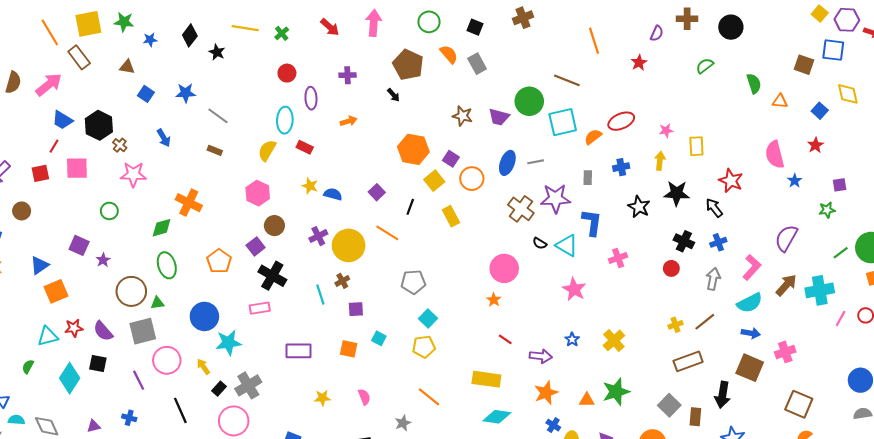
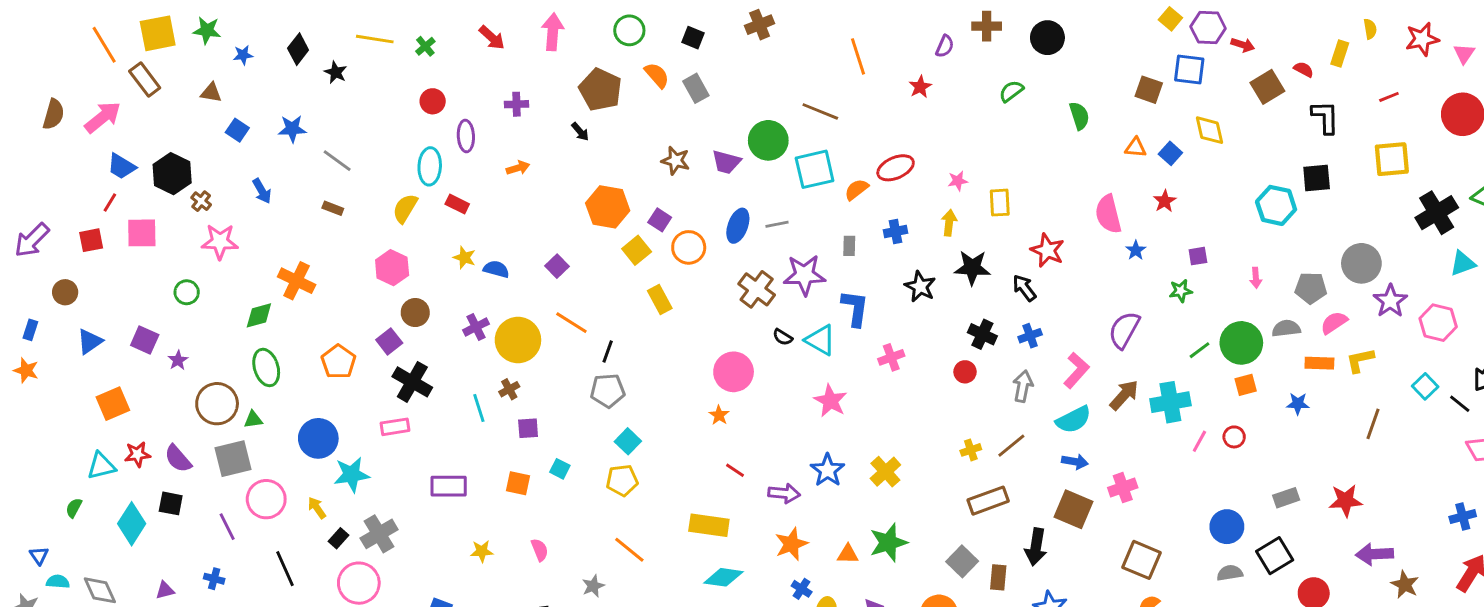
orange triangle: (780, 101) -> (1136, 148), moved
black line: (410, 207) -> (608, 352), moved
blue triangle: (39, 265) -> (90, 341), moved
blue star: (572, 339) -> (828, 470), size x1.6

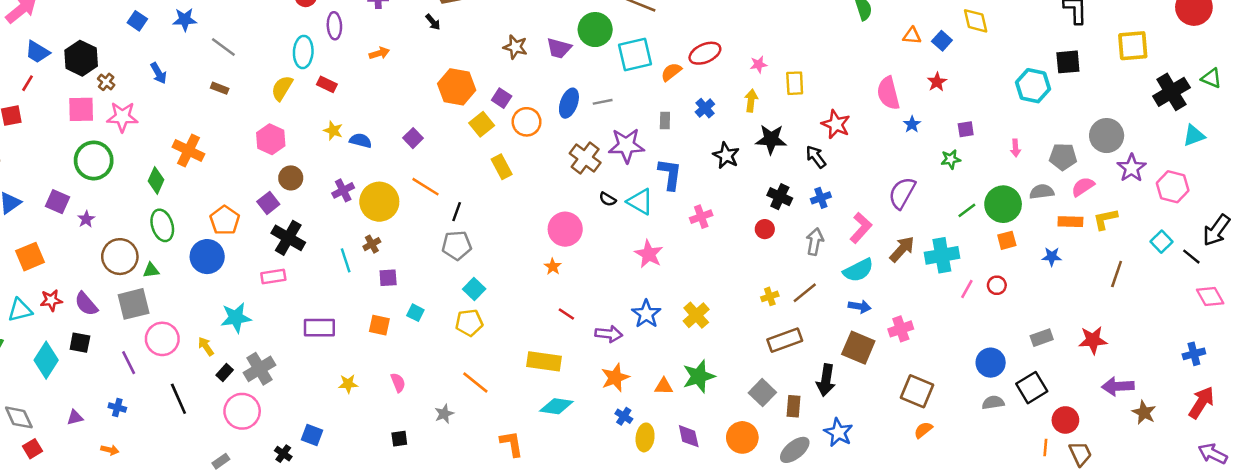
blue cross: (896, 231) -> (705, 108), turned -30
pink square: (142, 233) -> (81, 109), moved
green circle: (187, 292) -> (94, 160), size x1.8
green diamond: (259, 315) -> (156, 180), turned -50
blue circle: (318, 438) -> (207, 257), moved

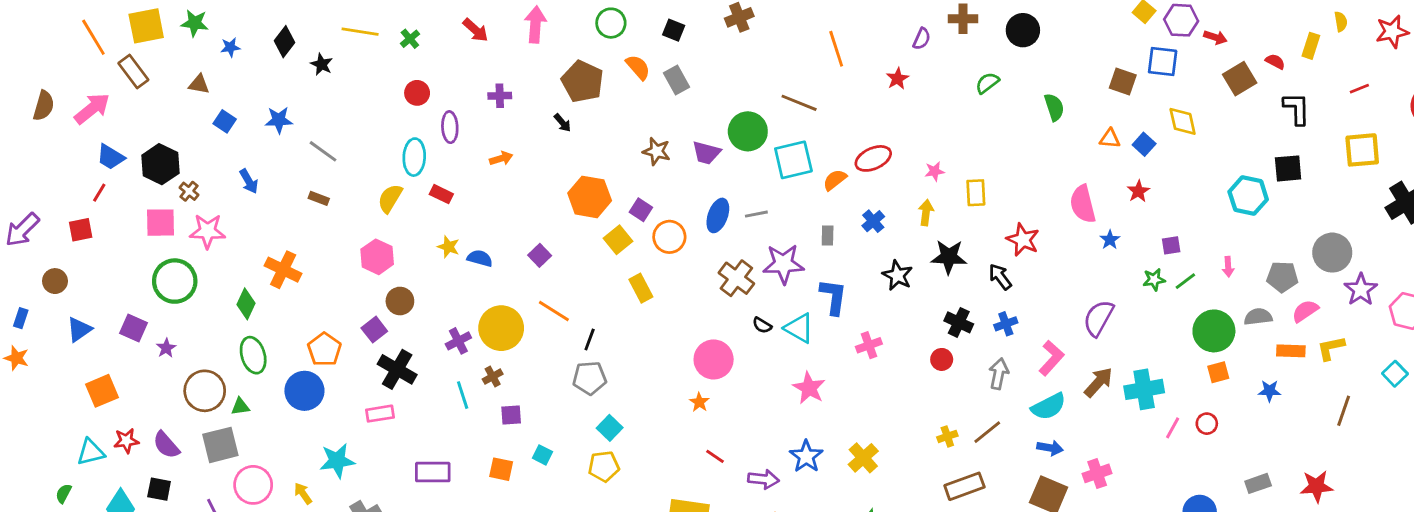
purple cross: (343, 190) -> (458, 341), moved
green line: (967, 210) -> (1185, 281), moved

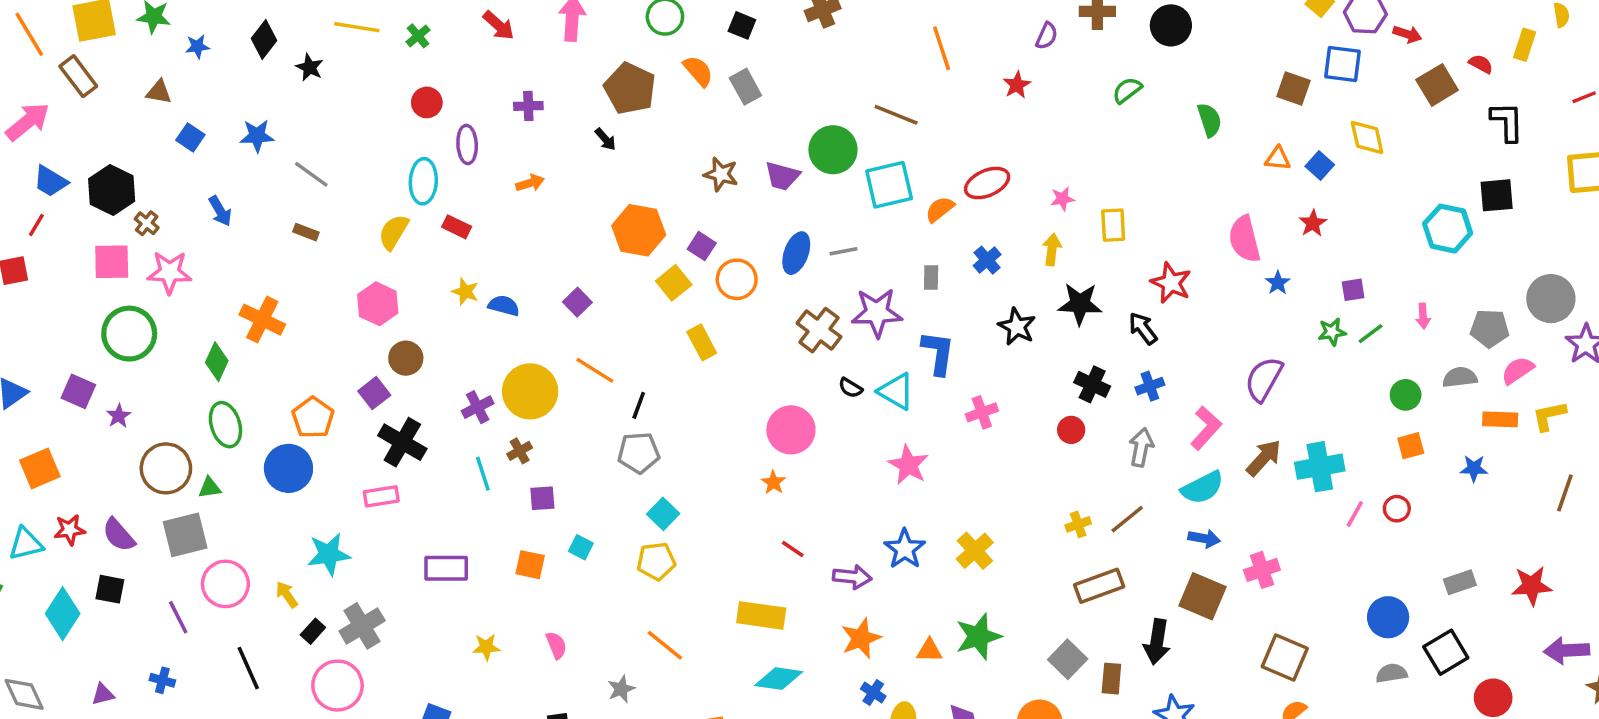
green circle: (1214, 331) -> (1406, 395), size x0.6

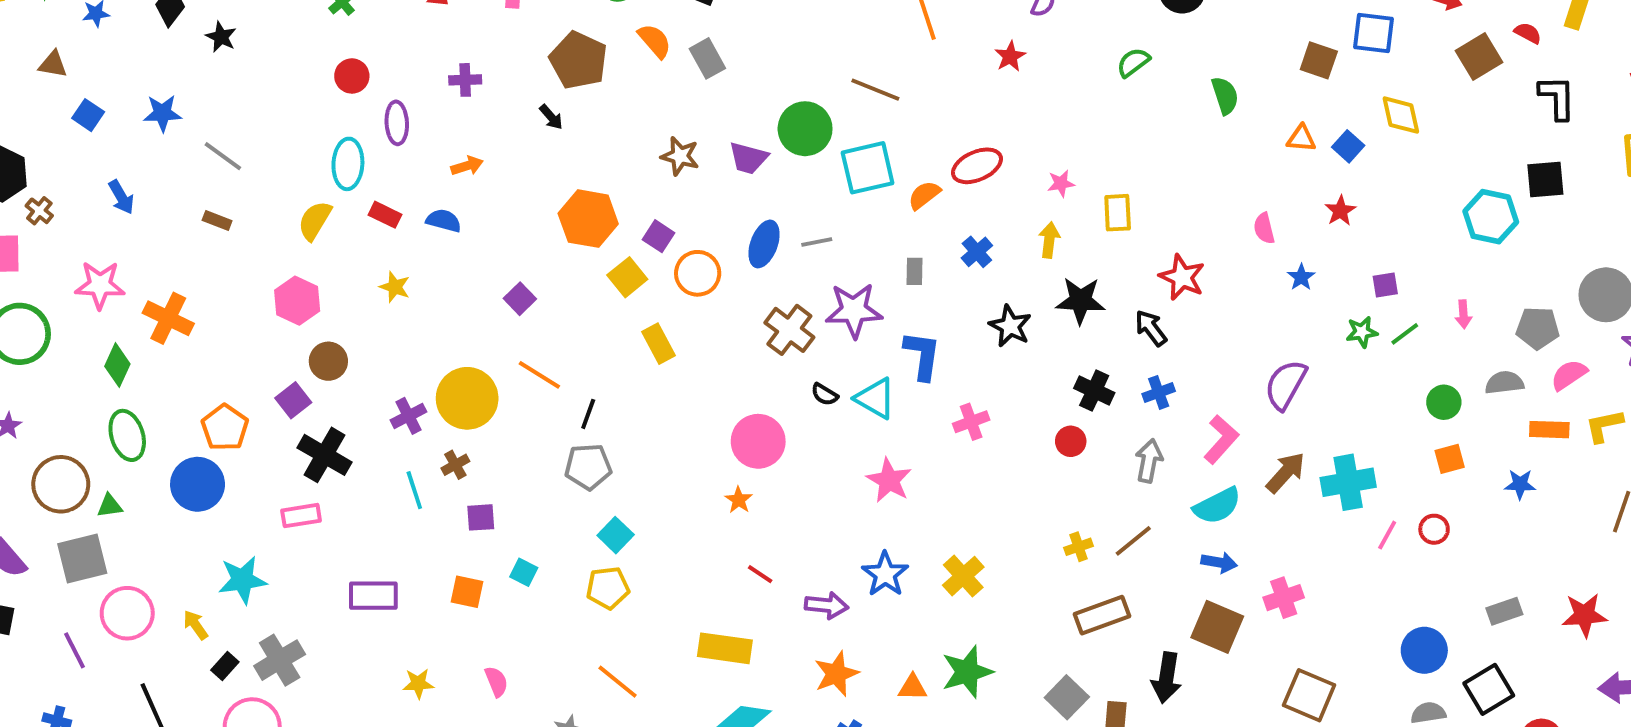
pink semicircle: (1244, 239) -> (1264, 228), size x0.6
pink star: (169, 272) -> (100, 285), moved
blue semicircle: (504, 306) -> (444, 221), moved

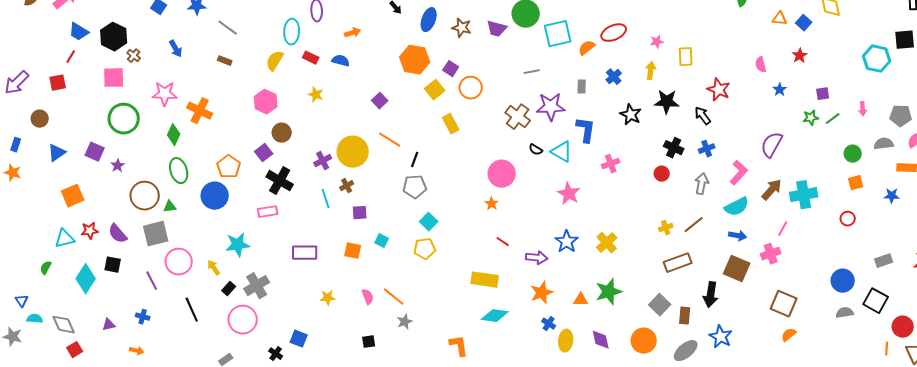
blue ellipse: (764, 244) -> (429, 20), moved
pink line: (1387, 535) -> (783, 229), moved
orange line: (618, 682) -> (394, 297), moved
black square: (1489, 689) -> (876, 301), turned -30

